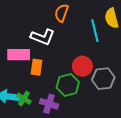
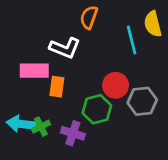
green cross: (24, 99) -> (41, 127), turned 32

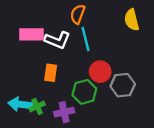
cyan line: (132, 40) -> (86, 39), moved
pink rectangle: (34, 71) -> (31, 34), moved
purple cross: (73, 133) -> (64, 112), turned -30

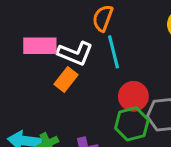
orange rectangle: (51, 73) -> (66, 79), moved, turned 30
green hexagon: (84, 92) -> (132, 124), moved

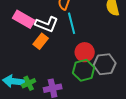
pink rectangle: (40, 46) -> (24, 19), turned 30

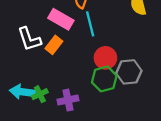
pink rectangle: (24, 19) -> (61, 19), moved
white L-shape: (47, 24) -> (29, 39), moved, turned 50

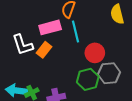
pink rectangle: (61, 19) -> (50, 27), turned -45
red circle: (105, 58) -> (95, 53), moved

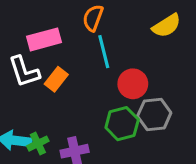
yellow semicircle: (117, 14) -> (166, 26), turned -108
pink rectangle: (50, 27) -> (44, 39), moved

